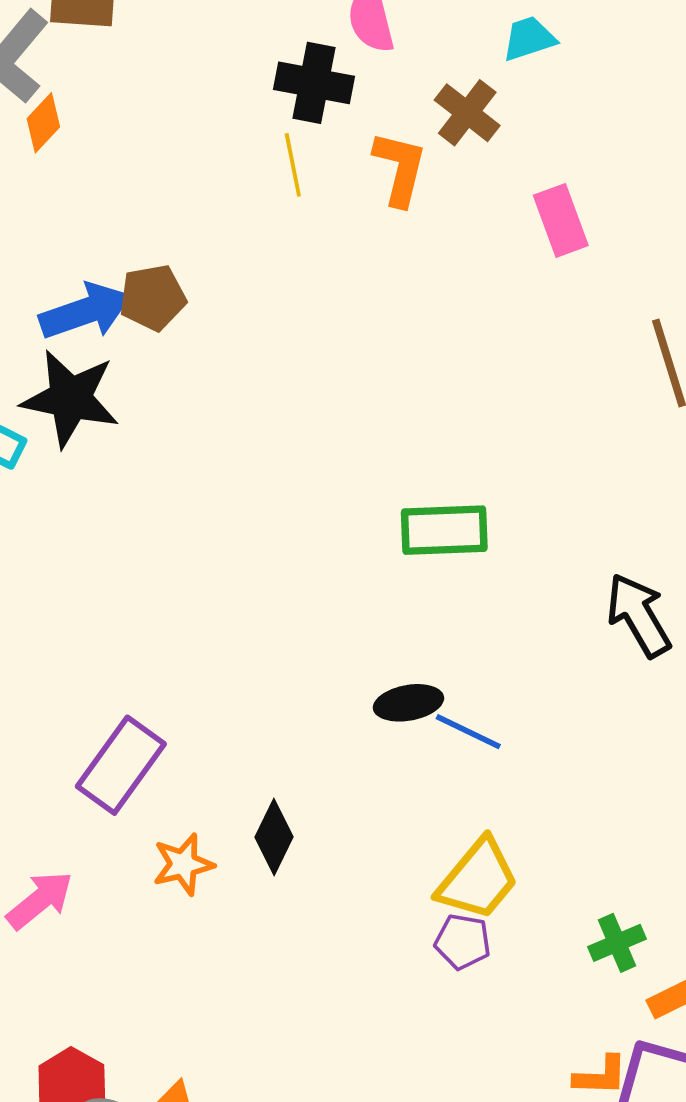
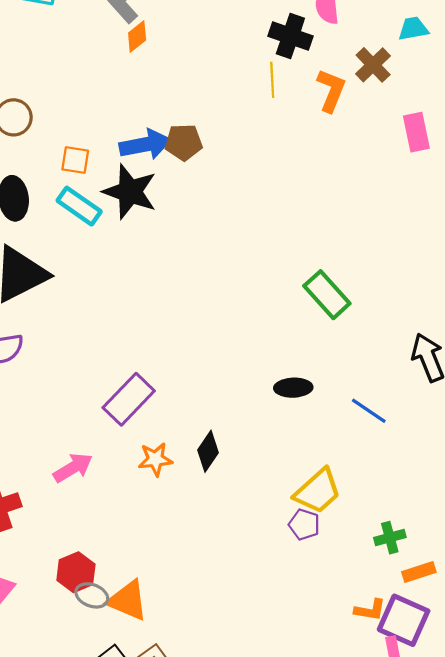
green rectangle: (444, 530) -> (327, 295), turned 42
blue line: (468, 732) -> (369, 411), moved

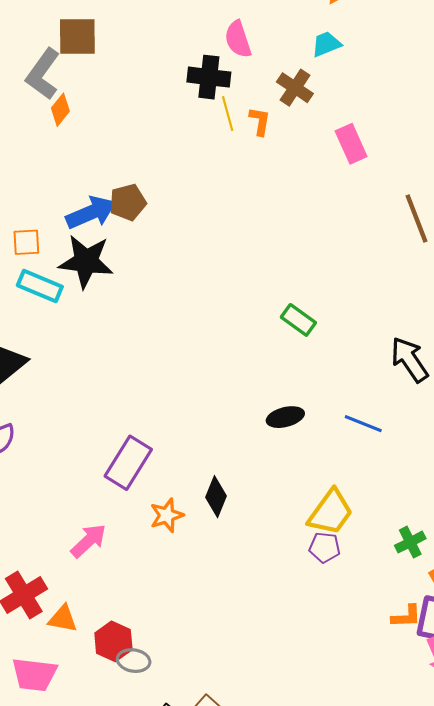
yellow line: (272, 80) -> (228, 114), moved
orange L-shape: (331, 90) -> (260, 121), size x0.7
green rectangle: (327, 295) -> (298, 320), size x0.7
orange triangle: (128, 600) -> (63, 619), moved, size x0.7

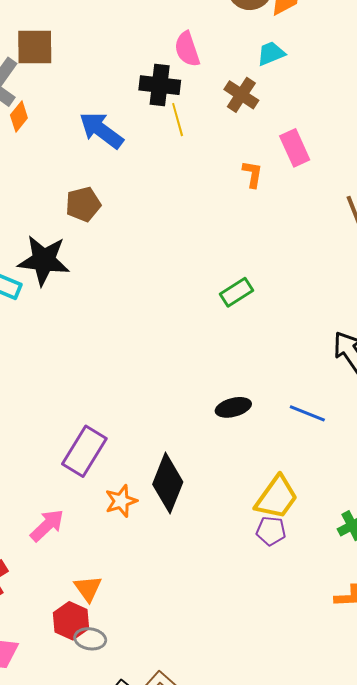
orange L-shape: (260, 121) -> (252, 174), moved
blue arrow: (91, 213) -> (101, 130), moved, turned -120
green rectangle: (298, 320) -> (237, 292), moved, turned -68
black diamond: (216, 497) -> (168, 483), size x1.5
orange triangle: (63, 619) -> (88, 589), moved, turned 44

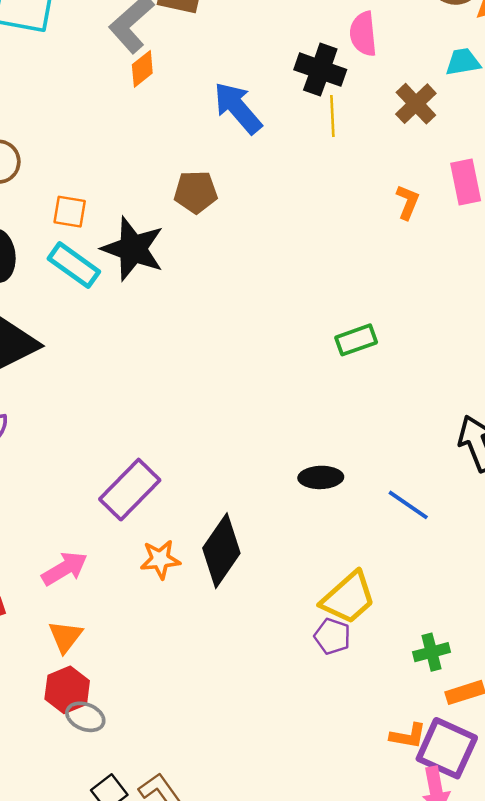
orange triangle: (88, 589) -> (65, 637), moved

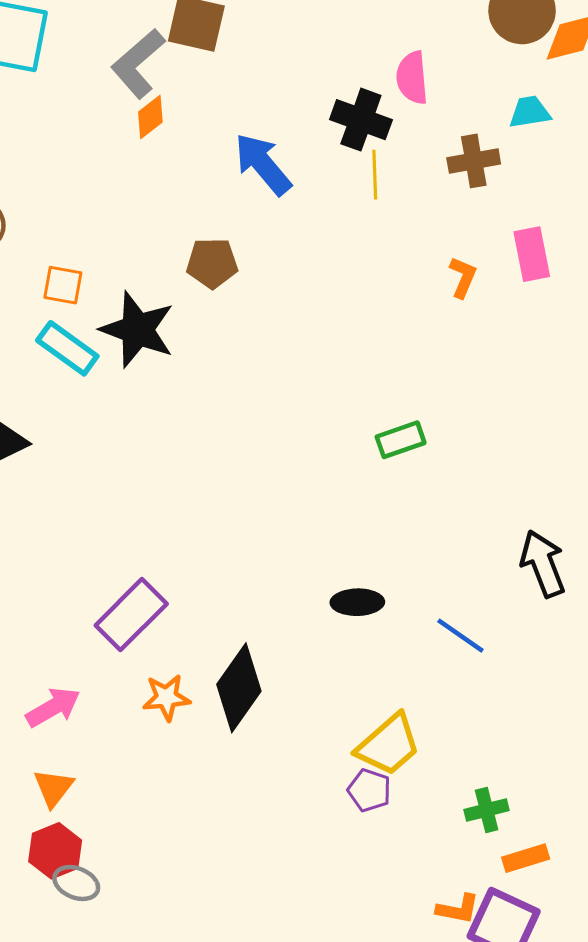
brown cross: (416, 104) -> (474, 161), turned 33

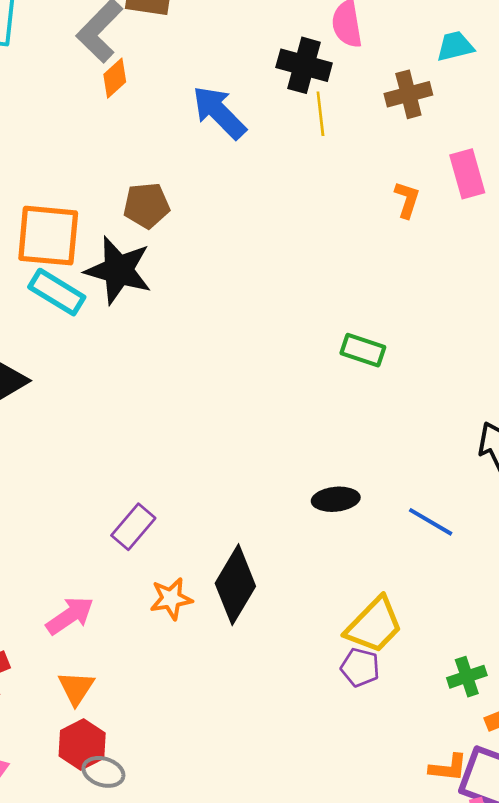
brown pentagon: (212, 263) -> (147, 205), moved
orange square: (63, 285) -> (48, 236), size x1.8
green rectangle: (401, 440) -> (363, 350), turned 42
purple rectangle: (131, 615) -> (133, 527), size x0.7

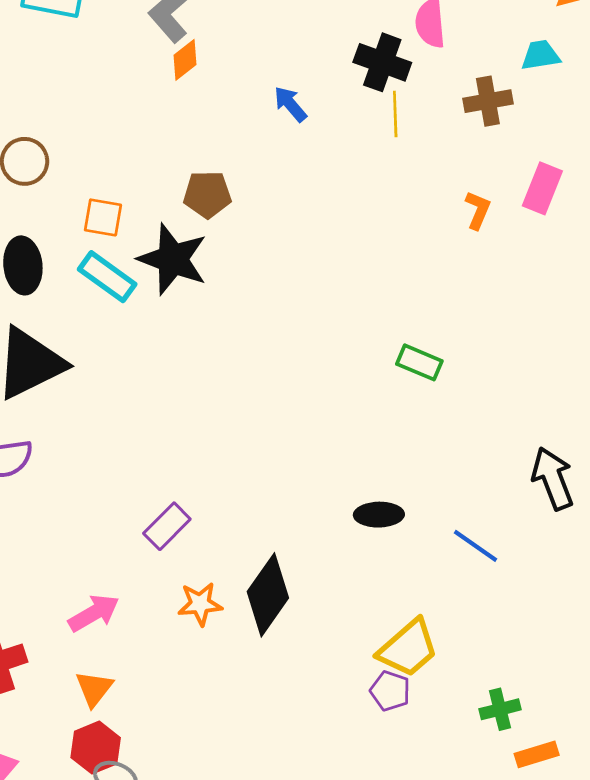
blue arrow: (219, 112) -> (290, 104), size x0.6
pink rectangle: (467, 174) -> (542, 188), turned 33
orange square: (48, 236) -> (103, 217), size x0.6

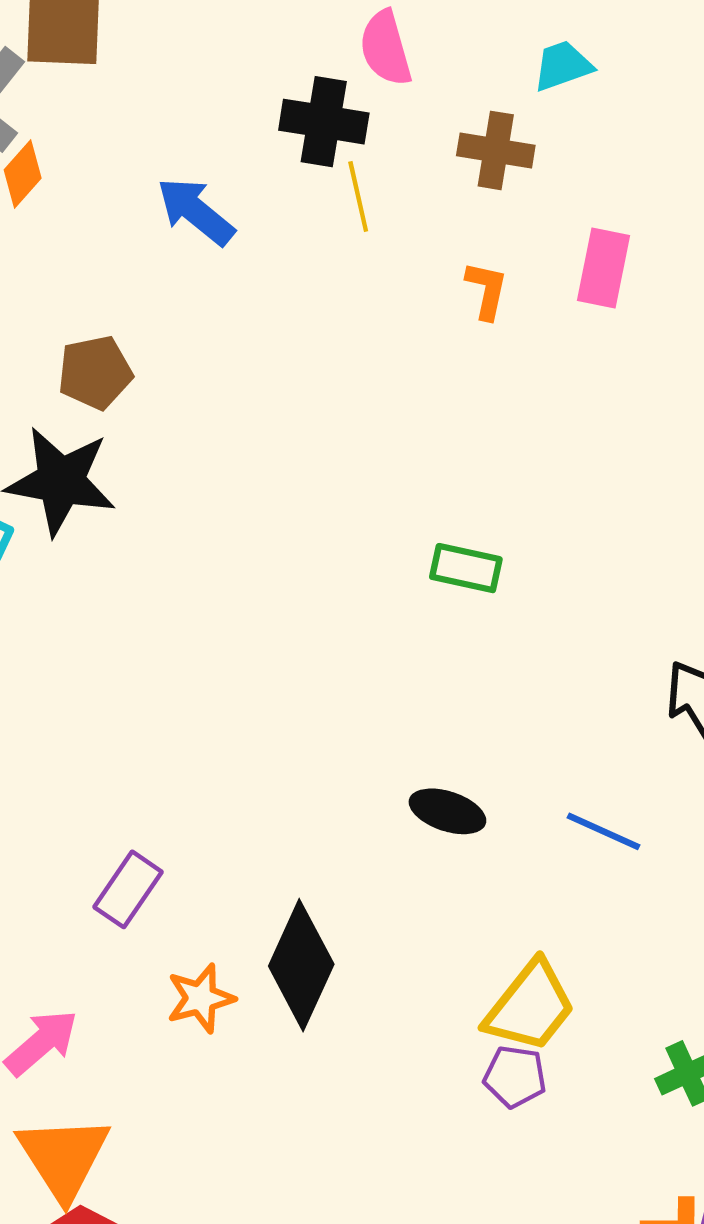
brown cross: (488, 101) -> (496, 150), turned 30
blue arrow: (290, 104) -> (196, 211), size x1.4
orange L-shape: (478, 210) -> (487, 290), moved
black ellipse: (379, 515) -> (447, 811), turned 30
orange triangle: (94, 689) -> (63, 1157), size x1.6

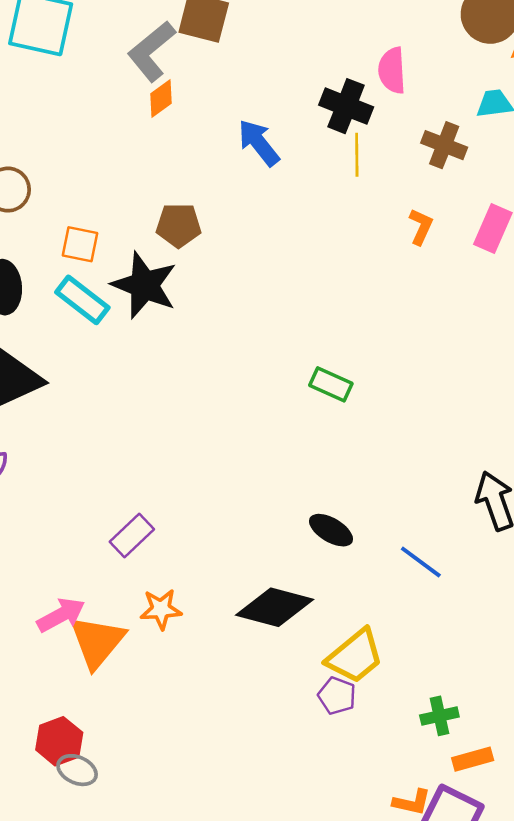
green rectangle: (466, 568) -> (331, 384), moved
black diamond: (301, 965) -> (275, 607), moved, turned 68
orange triangle: (63, 1157) -> (97, 642), moved

